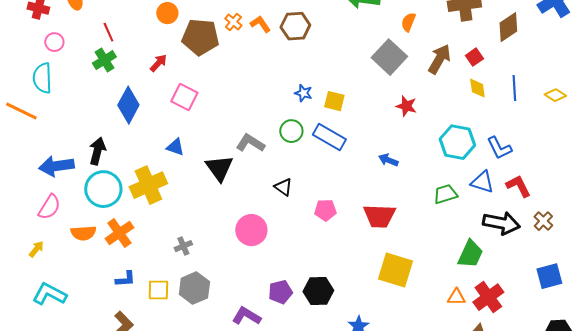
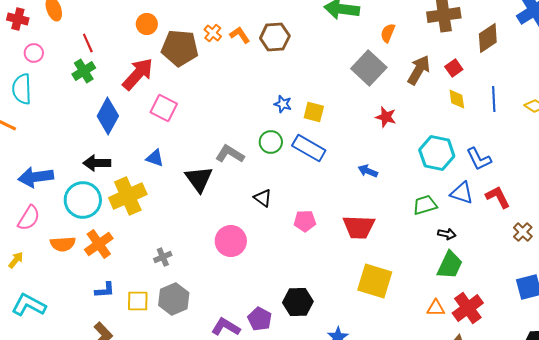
red arrow: (158, 63) -> (138, 74), size x1.8
black arrow: (97, 151) -> (97, 163), moved, turned -104
black arrow: (501, 223) -> (447, 234), moved, size x0.5
purple pentagon: (280, 292) -> (260, 319), moved, turned -30

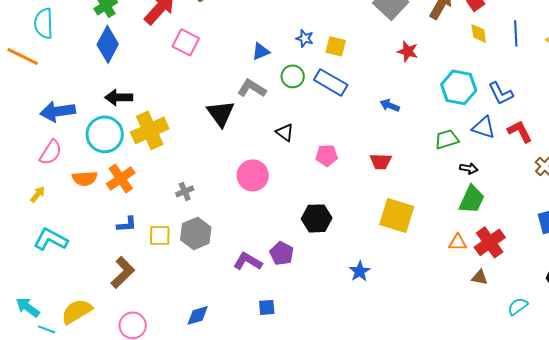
blue diamond: (108, 116) -> (108, 44), moved
blue triangle: (155, 158) -> (261, 51), moved, turned -42
red trapezoid: (359, 227) -> (381, 161), size x0.7
black hexagon: (298, 302) -> (317, 218), moved

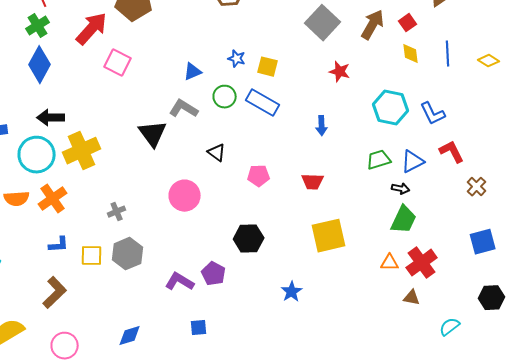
blue arrow: (390, 105) -> (322, 126), turned -114
blue triangle: (484, 127) -> (413, 162), moved, turned -45
yellow square: (397, 215) -> (329, 236), turned -30

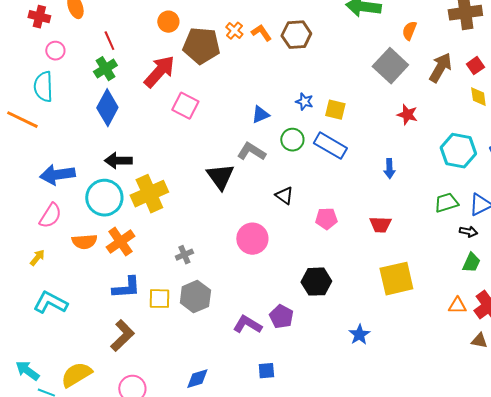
green trapezoid: (404, 220) -> (471, 263), size x0.7
blue L-shape: (59, 245) -> (126, 288), size x1.4

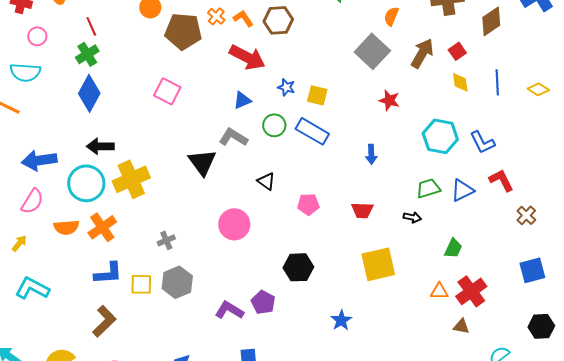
red arrow: (159, 72) -> (247, 57), moved, turned 75
cyan semicircle: (43, 87) -> (25, 72), turned -84
black arrow: (468, 232) -> (412, 217), moved

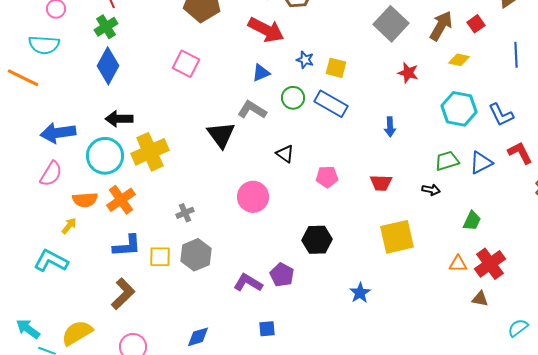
yellow diamond: (460, 82) -> (459, 60), moved, turned -70
yellow arrow: (19, 243) -> (69, 226), moved

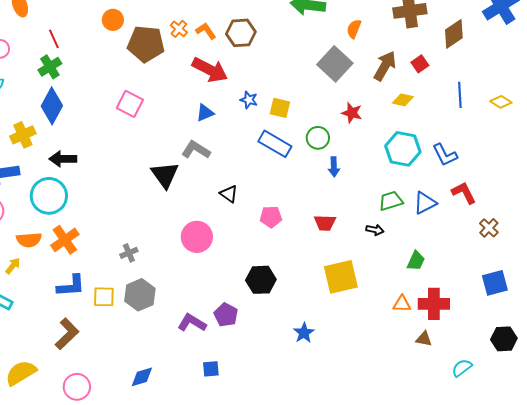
green circle: (293, 98) -> (318, 138), moved
yellow cross: (150, 152) -> (23, 135), moved, size x0.7
red cross: (490, 264) -> (434, 304), turned 36

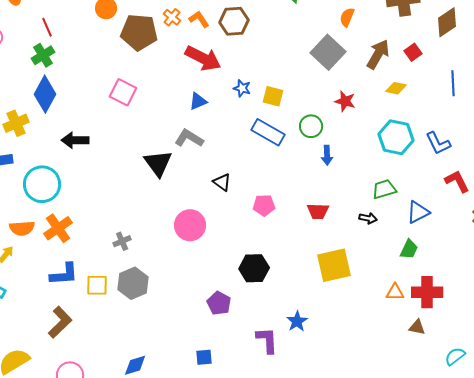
black arrow: (63, 159) -> (75, 140), moved
blue triangle: (425, 203) -> (418, 212), moved
purple L-shape: (192, 323) -> (267, 340), moved, turned 56

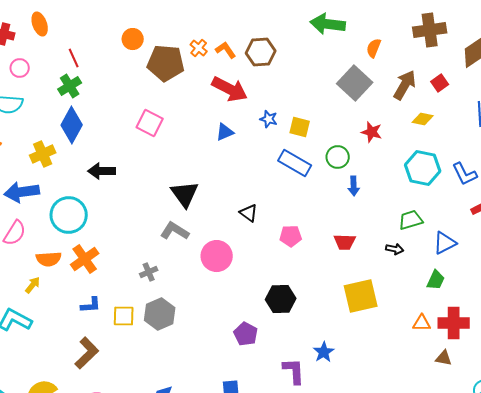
gray L-shape: (189, 138) -> (175, 231), moved
blue L-shape: (64, 274) -> (91, 305), size x0.7

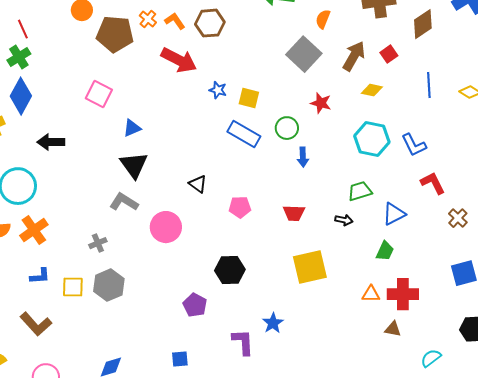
blue triangle: (225, 132) -> (132, 128), moved
brown L-shape: (87, 353) -> (36, 324), turned 92

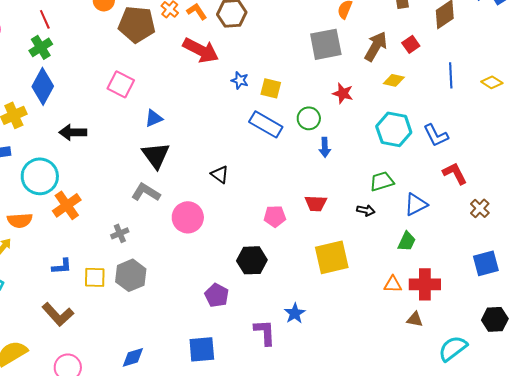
gray square: (304, 54) -> (326, 44), turned 36
pink pentagon: (240, 207) -> (275, 216), moved
orange cross: (34, 230) -> (67, 205), moved
cyan semicircle: (431, 358) -> (453, 348), size x1.4
blue square: (180, 359) -> (202, 349), size x1.6

